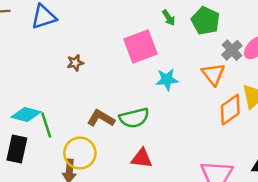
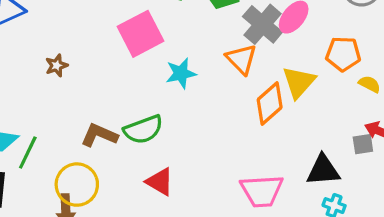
gray cross: (232, 50) -> (263, 24), size x1.4
green line: (46, 125) -> (28, 152), turned 50
red triangle: (142, 158) -> (160, 182), turned 30

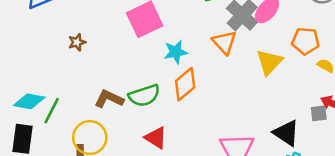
orange diamond: (270, 103) -> (185, 84), moved
black triangle: (323, 170) -> (286, 133), turned 36

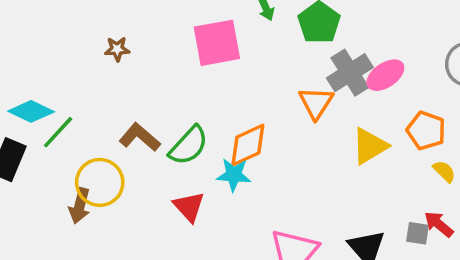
cyan star: (176, 52) -> (234, 175), moved
green semicircle: (144, 96) -> (189, 146), turned -44

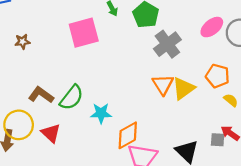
pink ellipse: (385, 75) -> (212, 27), moved
orange triangle: (316, 103) -> (163, 84), moved
orange diamond: (248, 145) -> (128, 135), moved
red triangle: (189, 207) -> (51, 133), moved

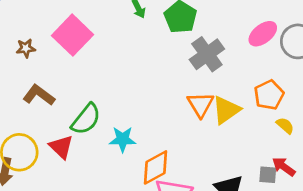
pink square: (84, 33) -> (73, 35), moved, turned -32
orange pentagon: (218, 76) -> (269, 95), turned 30
brown L-shape: (41, 95) -> (39, 95), moved
red triangle: (51, 133) -> (61, 147), moved

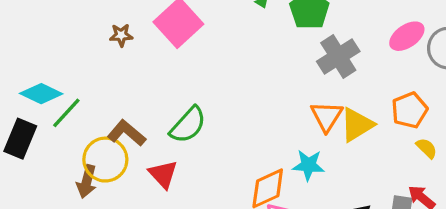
brown L-shape: (39, 95) -> (127, 133), moved
cyan star: (123, 139) -> (308, 165), moved
red triangle: (61, 147) -> (163, 174), moved

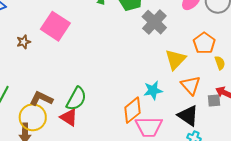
orange triangle: (327, 116) -> (191, 85), moved
green semicircle: (188, 125) -> (76, 99), moved
yellow semicircle: (427, 148) -> (220, 63), turned 40

